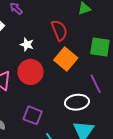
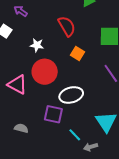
orange square: (66, 59) -> (77, 53), size x0.6
white ellipse: (77, 102) -> (71, 95), moved

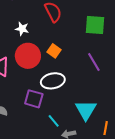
orange square: (77, 53) -> (54, 51), moved

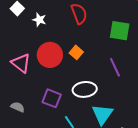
white star: (22, 29) -> (39, 20), moved
white ellipse: (53, 81) -> (85, 89), moved

